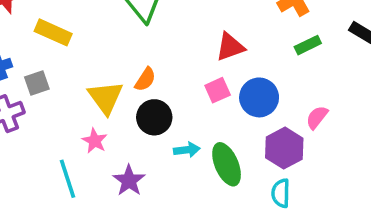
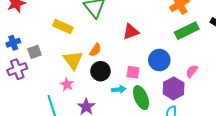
yellow rectangle: (53, 32) -> (63, 27), moved
green rectangle: (308, 45) -> (187, 31), size x1.6
red triangle: (230, 47) -> (131, 32), moved
pink square: (218, 90) -> (133, 72), moved, turned 32

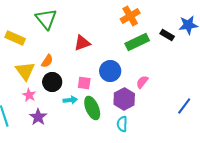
pink star: (67, 84) -> (29, 95), moved

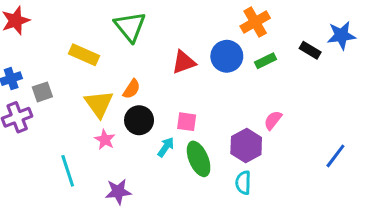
green rectangle: (137, 42) -> (265, 61), size x0.6
blue circle: (110, 71) -> (227, 56), moved
cyan arrow: (70, 100) -> (166, 147), turned -48
purple star: (38, 117) -> (118, 192), moved, turned 30

